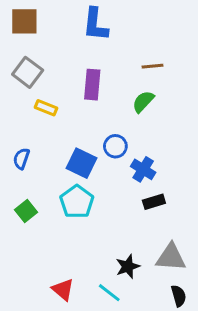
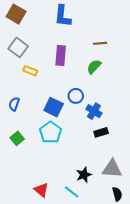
brown square: (24, 21) -> (16, 14), turned 30

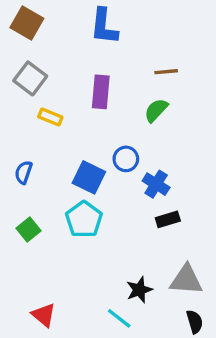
red triangle: (41, 190) -> (44, 315), moved

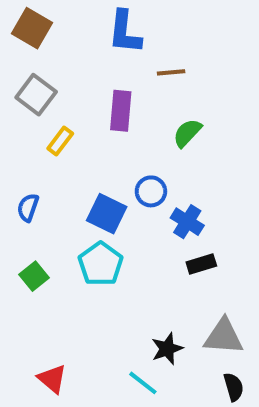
brown line: (166, 72) -> (171, 72), moved
yellow rectangle: (50, 117) -> (60, 141), turned -75

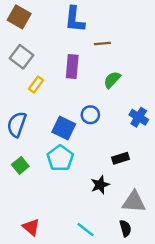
blue semicircle: (28, 208) -> (17, 124), size x1.5
blue cross: (187, 222) -> (139, 117), moved
black star: (167, 349) -> (100, 185), moved
black semicircle: (234, 387) -> (125, 228), moved

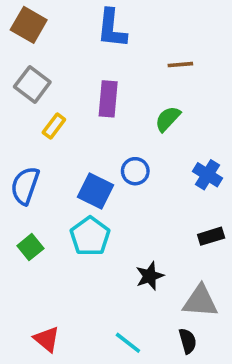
brown line: (102, 43) -> (180, 65), moved
black rectangle: (121, 158) -> (211, 236), moved

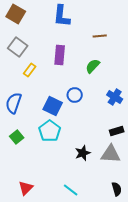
gray triangle: (200, 301) -> (111, 154), moved
red triangle: (47, 339) -> (26, 188), turned 35
black semicircle: (188, 341) -> (117, 189), moved

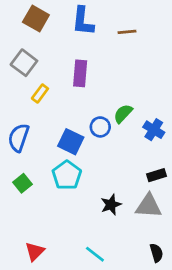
brown square: (16, 14) -> (36, 19), moved
brown line: (100, 36) -> (127, 32), moved
green semicircle: (93, 66) -> (123, 114), moved

